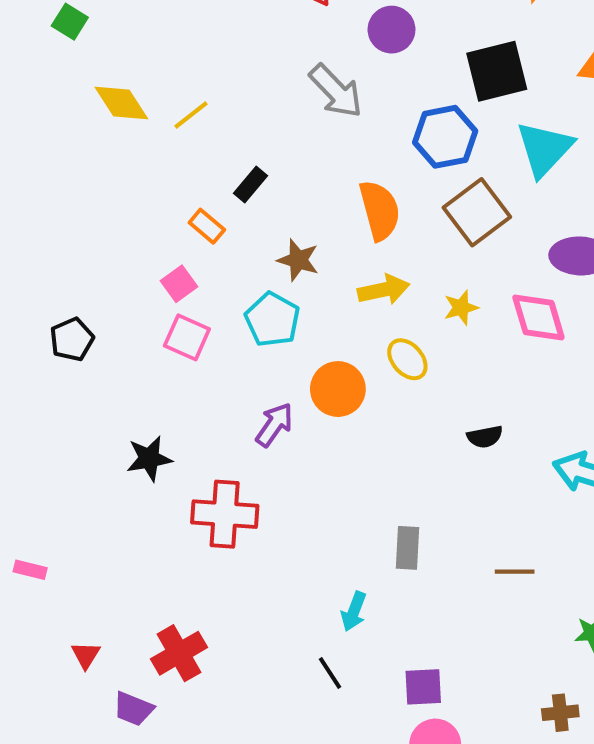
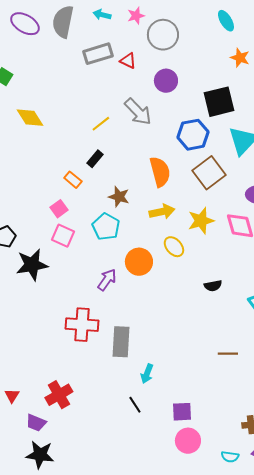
yellow line: (191, 115) -> (101, 124), moved
yellow star: (461, 308) -> (201, 221), size x1.5
black star: (149, 459) -> (32, 265), moved, size x1.4
gray rectangle: (407, 548) -> (121, 342), moved, size x1.4

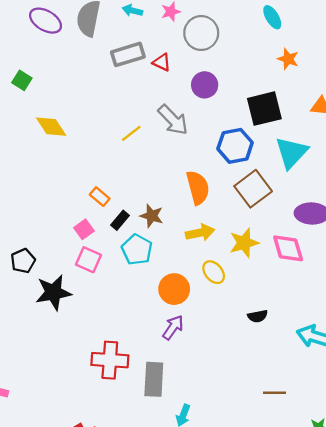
black rectangle: (95, 159) -> (120, 220), moved
purple arrow: (107, 280) -> (173, 327), moved

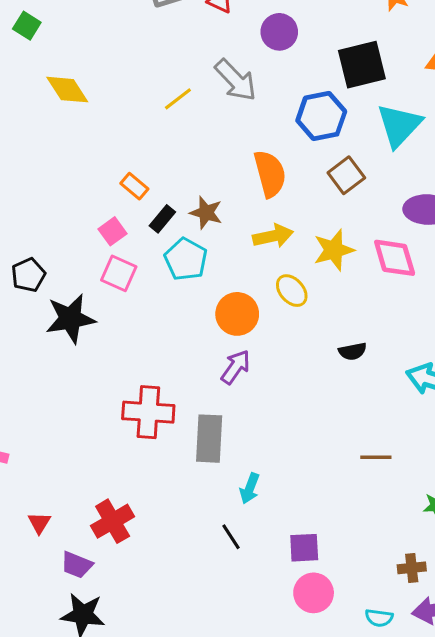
brown square: (253, 189) -> (346, 175), size x0.7

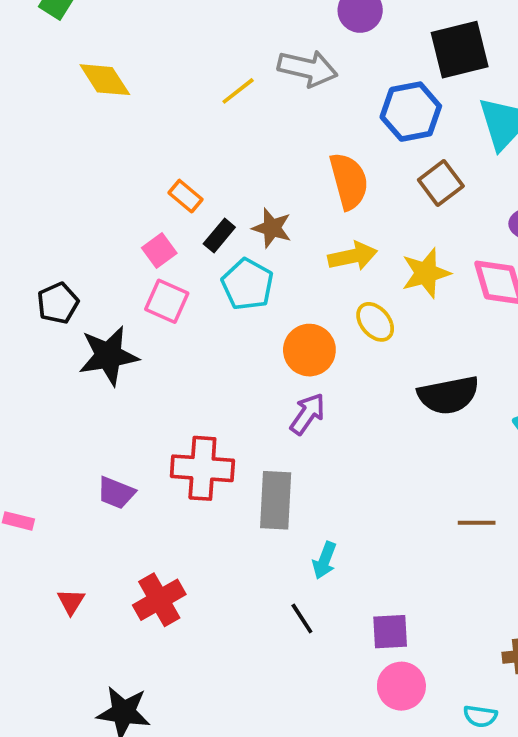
gray arrow: (236, 80) -> (308, 68), turned -33
black semicircle: (353, 351) -> (448, 395), size x1.8
purple trapezoid: (77, 565) -> (116, 493), moved

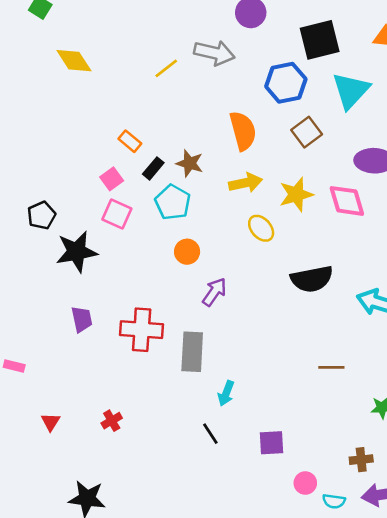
orange circle: (309, 350) -> (187, 252), moved, size x0.7
purple trapezoid: (116, 493) -> (82, 319), moved, turned -124
red cross: (159, 600) -> (112, 421), size x0.6
pink circle: (401, 686) -> (305, 483), moved, size x0.7

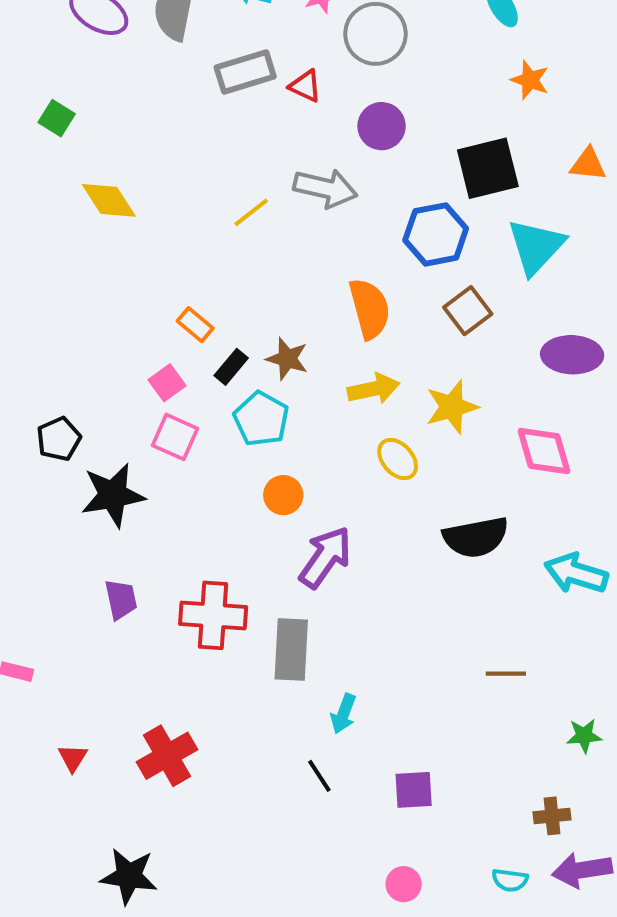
pink diamond: (347, 201) -> (544, 451), moved
purple arrow: (214, 292) -> (325, 557), size x1.4
red cross: (112, 421) -> (167, 756), size x1.8
pink circle: (305, 483) -> (404, 884), moved

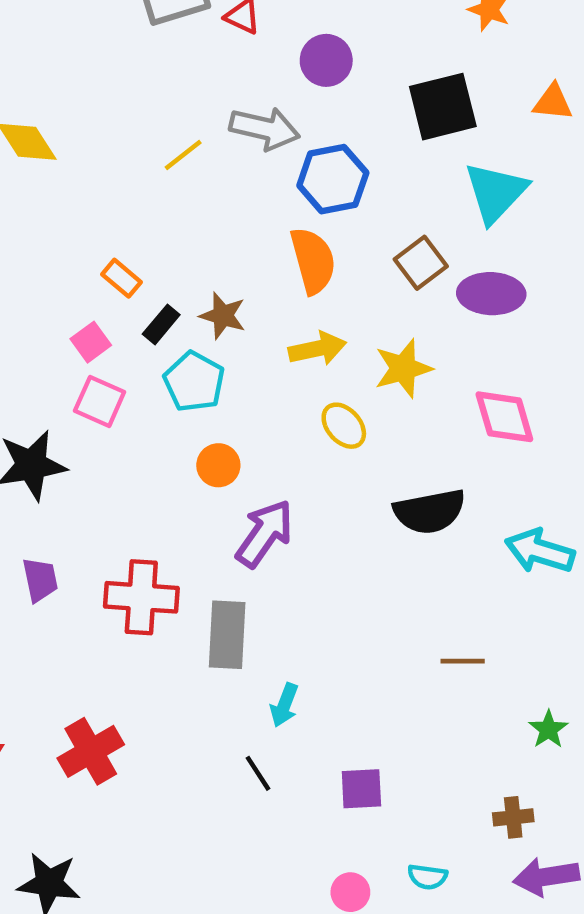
blue hexagon: (436, 234) -> (333, 179), moved
purple ellipse: (572, 355) -> (491, 294), moved
green star: (584, 736) -> (548, 729), turned -30
cyan semicircle: (510, 880) -> (427, 877), moved

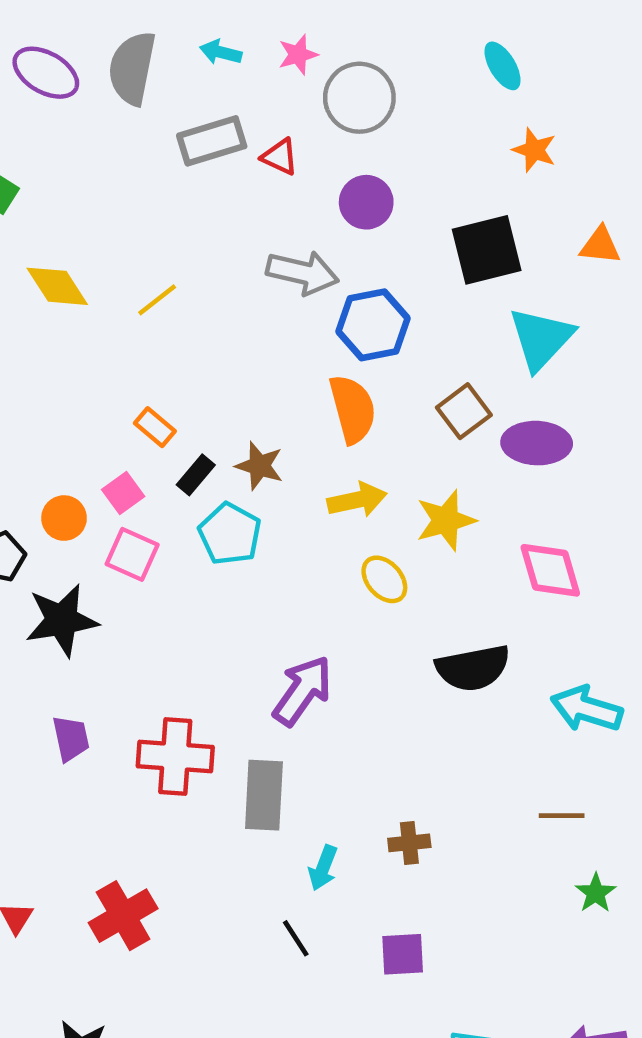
yellow line: (183, 155) -> (157, 300), moved
orange circle: (218, 465) -> (64, 518), moved
brown line: (463, 661) -> (562, 816), moved
brown cross: (513, 817) -> (409, 843), moved

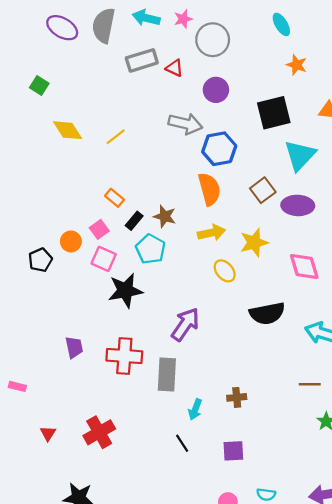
cyan arrow: (221, 52) -> (146, 18), size x1.4
black star: (62, 620) -> (125, 291), moved

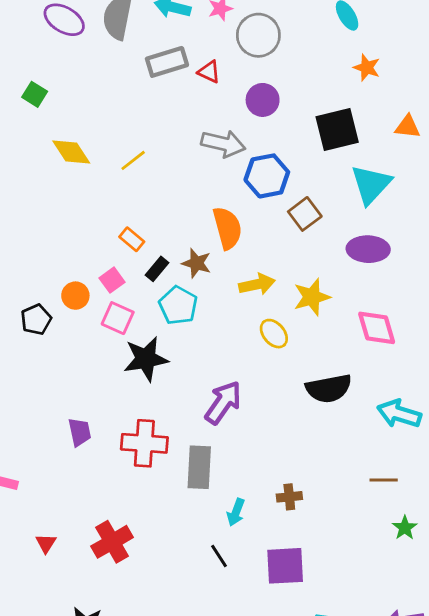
orange semicircle: (209, 189) -> (227, 228), moved
brown square: (263, 190) -> (305, 214), moved
purple square: (233, 451) -> (285, 566), size x1.4

